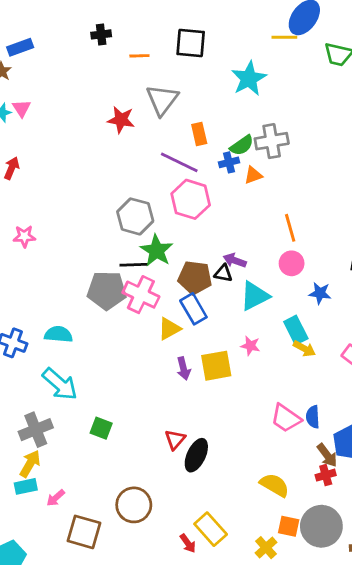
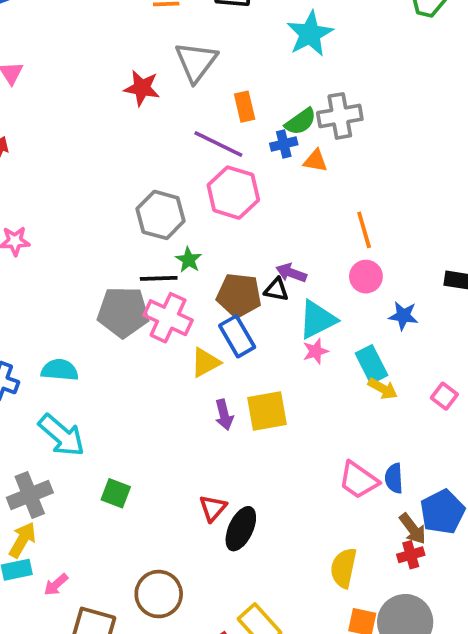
orange triangle: (253, 175) -> (316, 161), turned 30
green star: (157, 251) -> (189, 260), size x0.6
pink star: (250, 346) -> (316, 351), moved, turned -30
yellow semicircle: (274, 485) -> (344, 568), turned -108

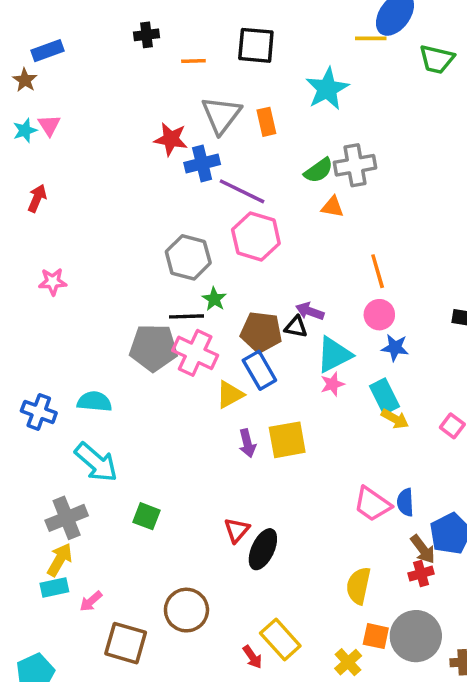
orange rectangle: (245, 107) -> (266, 122), moved
blue cross: (284, 144) -> (202, 163), moved, size x1.4
blue star: (403, 316) -> (395, 348), moved

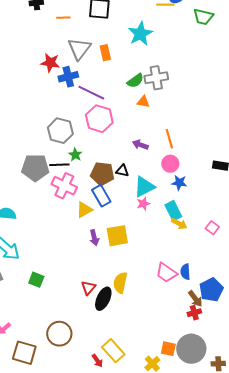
purple arrow: (310, 311) -> (140, 145), moved
gray pentagon: (153, 348) -> (35, 168), moved
yellow semicircle: (358, 586) -> (120, 283), moved

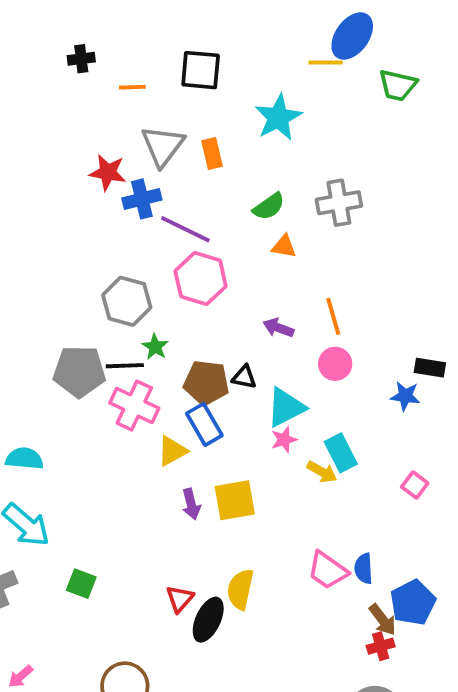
gray cross: (156, 78) -> (339, 203), moved
blue star: (179, 183) -> (405, 396), moved
yellow arrow: (179, 224) -> (322, 472), moved

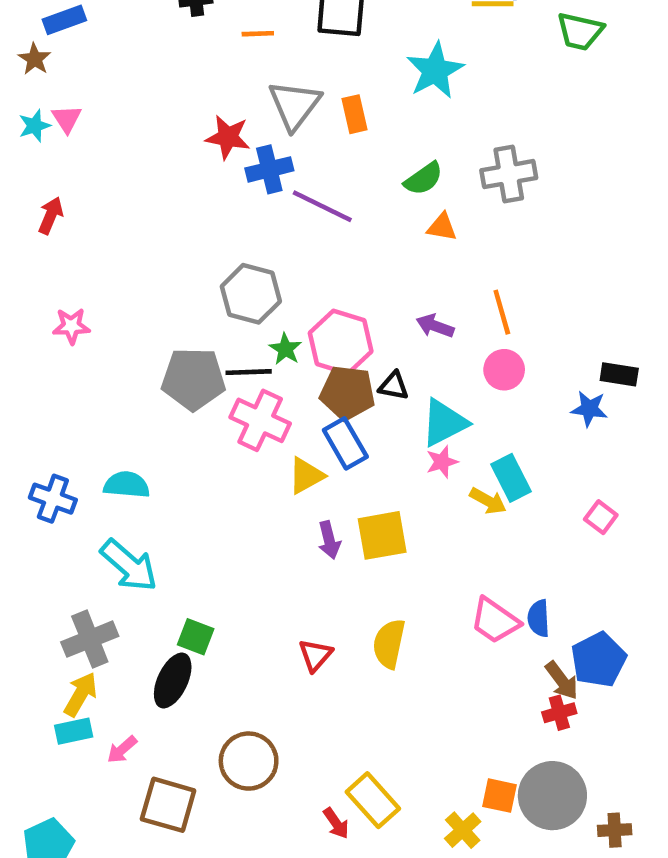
pink hexagon: (201, 279) -> (341, 342), moved
black ellipse: (208, 620) -> (173, 680), moved

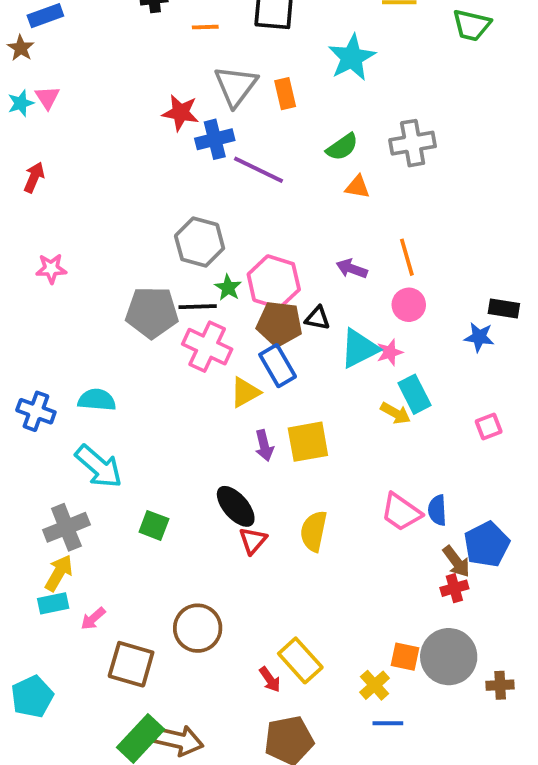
pink star: (442, 462) -> (390, 352), moved
pink square: (601, 517) -> (489, 426), turned 32
black ellipse: (173, 680) -> (236, 506), moved, turned -66

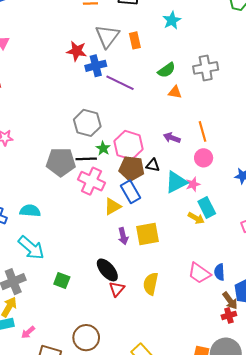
cyan star: (352, 58) -> (172, 20), size x0.7

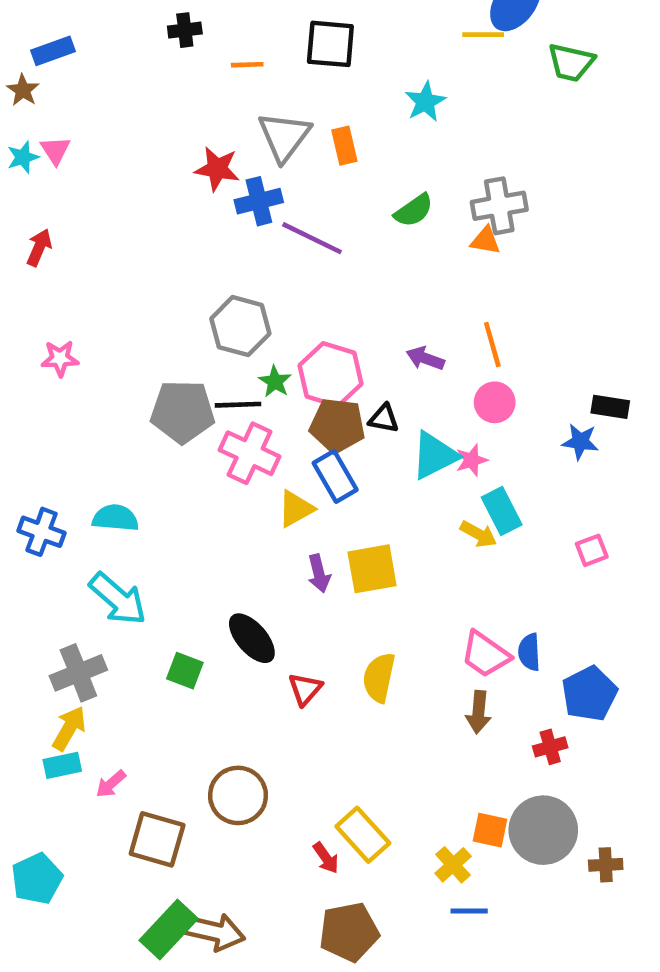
orange triangle: (175, 92) -> (485, 240), moved
black ellipse: (107, 270) -> (252, 638), moved
brown arrow: (230, 301) -> (478, 712), moved, turned 42

